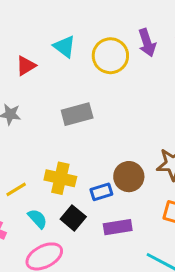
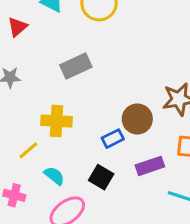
yellow cross: (60, 178) -> (56, 121), moved
black square: (73, 218) -> (101, 177), moved
purple rectangle: (118, 227) -> (150, 166), moved

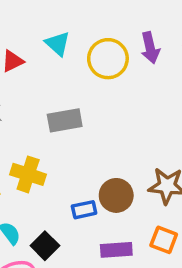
black square: (101, 177) -> (45, 246), moved

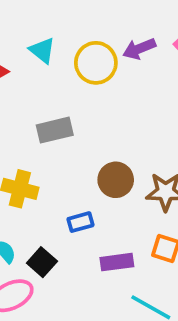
purple arrow: (150, 48) -> (139, 49), turned 84
brown circle: (116, 195) -> (116, 180), moved

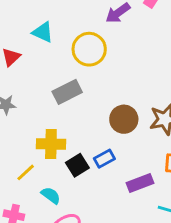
yellow circle: (96, 63) -> (89, 49), moved
black square: (42, 262) -> (77, 165), moved, turned 30

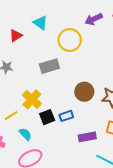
yellow cross: (51, 144) -> (32, 99), turned 30

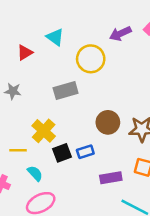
yellow line: (11, 115) -> (18, 150), turned 32

